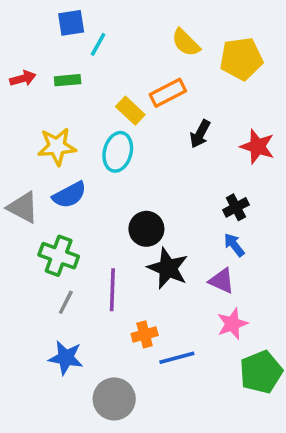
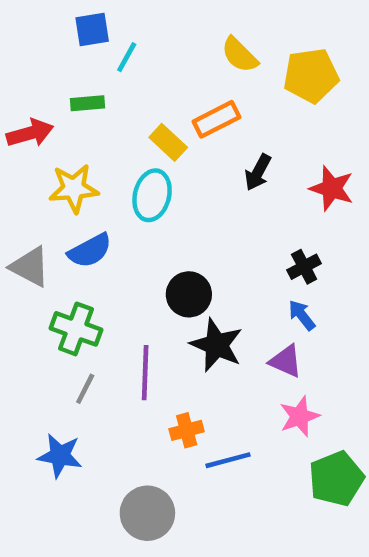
red arrow: (23, 78) -> (30, 133), moved, size x1.4
blue star: (66, 358) -> (60, 456), moved

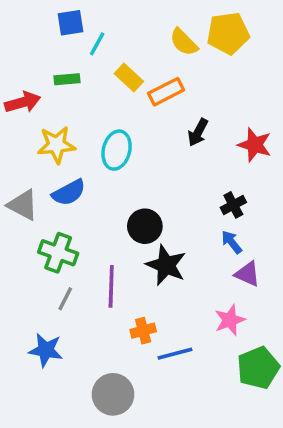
yellow pentagon: (311, 76) -> (228, 33), moved
yellow rectangle: (168, 142) -> (129, 78), moved
purple triangle: (286, 361) -> (248, 274), moved

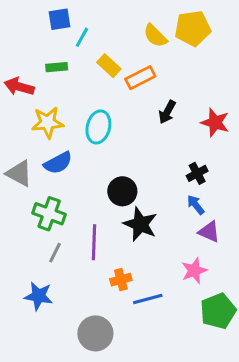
red arrow: (23, 102) -> (19, 87), turned -148

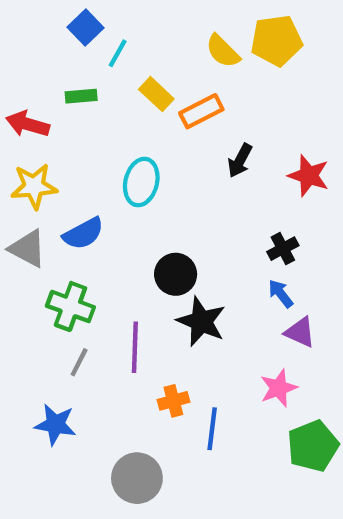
blue square: (60, 19) -> (85, 28), turned -35
yellow star: (48, 122) -> (34, 186), moved
blue line: (148, 299) -> (212, 429), turned -68

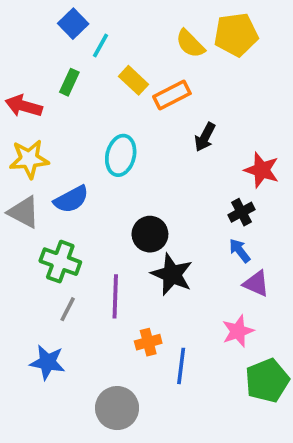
green rectangle: (81, 96) -> (69, 82), turned -60
red star: (309, 176) -> (262, 170), moved

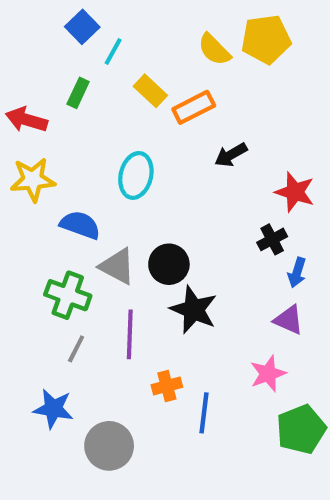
black arrow: (205, 137) -> (231, 155), turned 32
blue semicircle: (71, 199) -> (80, 225), turned -132
gray triangle: (24, 212) -> (117, 266), moved
blue arrow: (240, 251) -> (297, 272), moved, turned -125
gray circle: (117, 408) -> (109, 446), moved

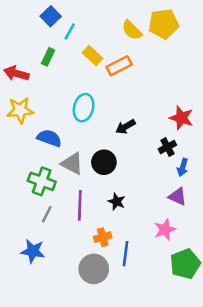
black arrow: (231, 155) -> (125, 127), moved
black star: (194, 310) -> (117, 202), moved, size x0.6
gray circle: (109, 446) -> (94, 269), moved

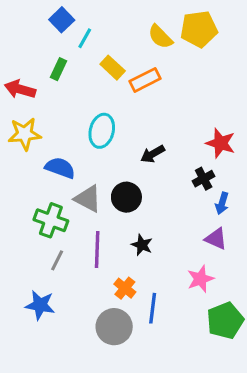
orange cross: (103, 237) -> (125, 288), turned -36

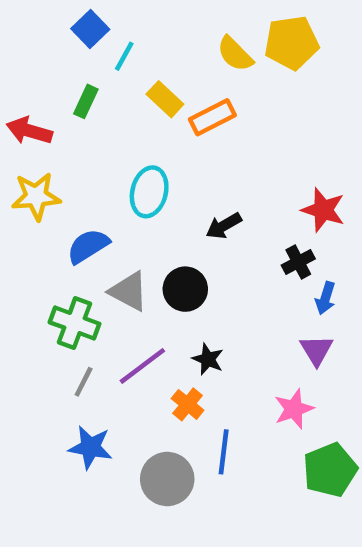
blue semicircle: (60, 168) -> (88, 246), turned -52
purple triangle: (216, 239) -> (316, 350), turned 35
purple line: (97, 250) -> (142, 366), turned 51
orange cross: (125, 288) -> (188, 404), moved
blue star: (40, 305) -> (90, 447), moved

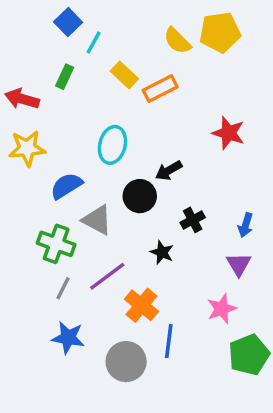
red star: (323, 210) -> (228, 133), moved
black cross: (298, 262) -> (193, 220), moved
black circle: (185, 289) -> (140, 196), moved
black star: (208, 359) -> (162, 252), moved
orange cross: (188, 404) -> (141, 305), size x1.4

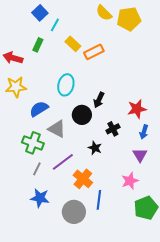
yellow semicircle: (177, 41) -> (104, 13), moved
red star: (228, 133) -> (137, 109), moved, turned -30
black arrow: (169, 170) -> (99, 100), turned -35

